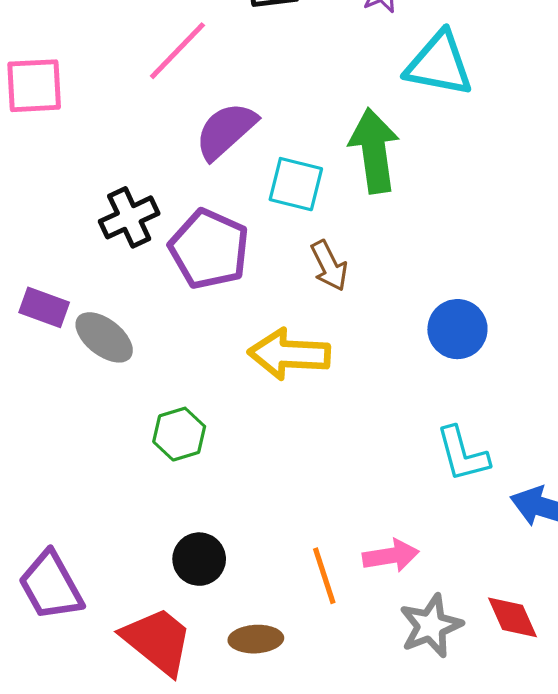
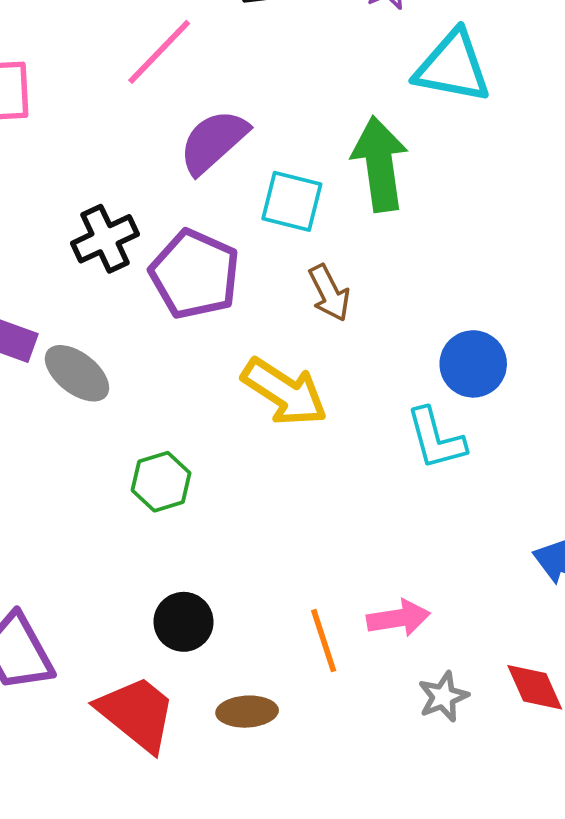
yellow arrow: (289, 354) -> (284, 392), turned -150
cyan L-shape: (462, 454) -> (436, 439), moved
gray star: (431, 626) -> (443, 697), size x0.7

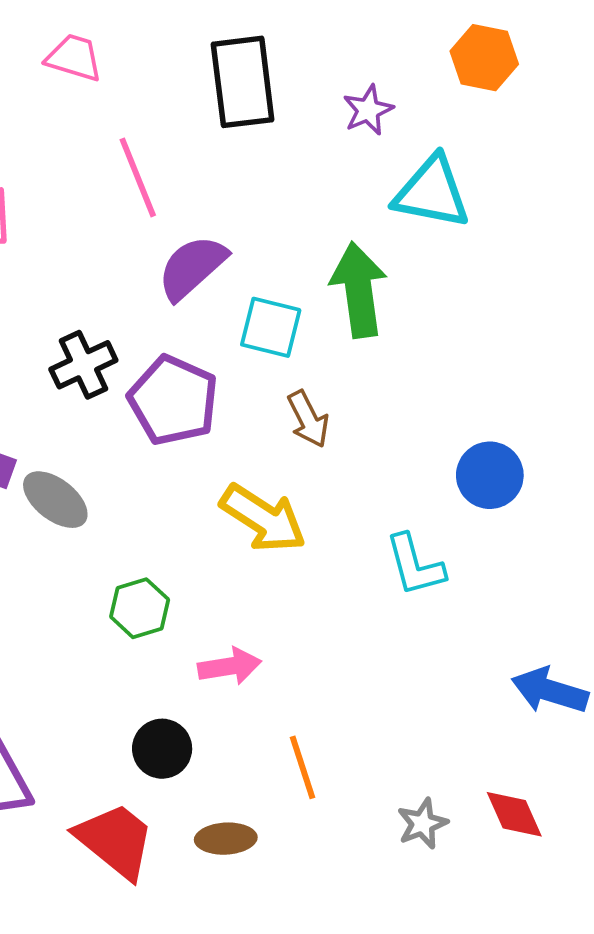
pink line: (159, 52) -> (138, 177), turned -66
blue circle: (473, 364) -> (490, 475), moved
pink arrow: (398, 618) -> (230, 666), moved

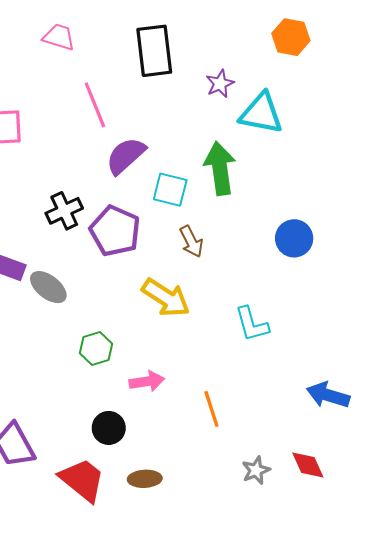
purple star: (368, 110) -> (220, 84), moved
blue circle: (490, 475) -> (294, 238), moved
orange line: (303, 767) -> (211, 409), moved

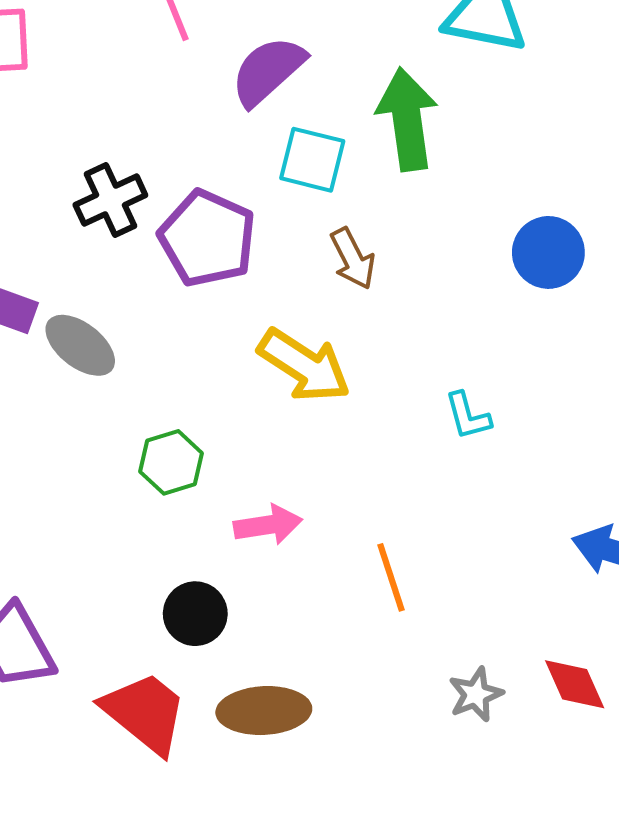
purple semicircle: (126, 156) -> (268, 71), moved
cyan L-shape: (252, 324) -> (468, 416), size x0.7
brown ellipse: (145, 479) -> (264, 711), size x1.4

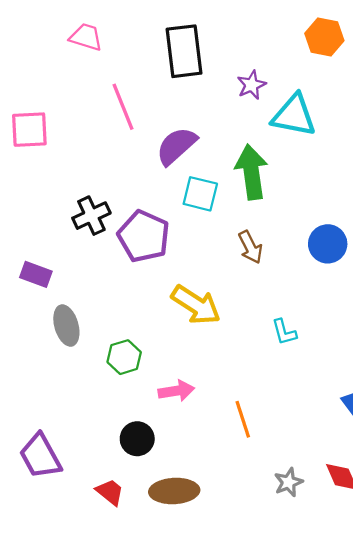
brown arrow: (353, 259) -> (250, 247), moved
gray ellipse: (80, 345) -> (66, 326), moved, turned 36
red trapezoid: (145, 713) -> (110, 492), size x0.6

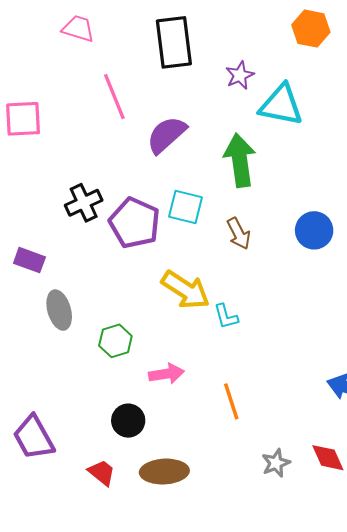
cyan square: (200, 194) -> (186, 207), moved
cyan L-shape: (284, 332) -> (226, 316), moved

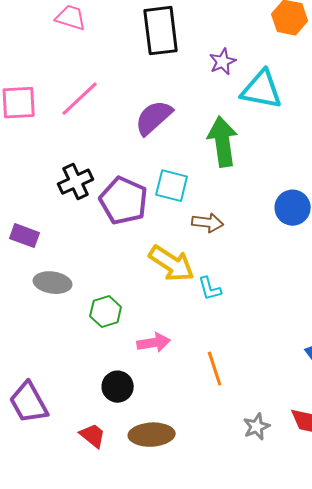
pink line: (114, 97) -> (80, 99), moved, turned 69
brown arrow: (239, 234) -> (208, 223), moved, turned -56
gray ellipse: (59, 310) -> (53, 283), turned -66

